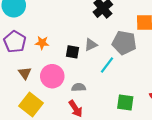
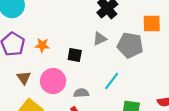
gray triangle: (91, 45) -> (100, 39), moved
cyan line: (107, 65) -> (112, 81), moved

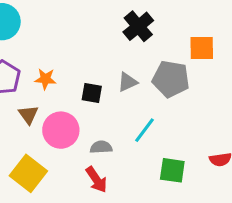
gray triangle: (100, 39) -> (127, 82), moved
brown triangle: (24, 78) -> (28, 115), moved

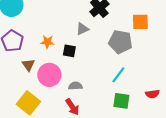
orange star: (45, 79) -> (47, 42), moved
gray triangle: (127, 82) -> (82, 29), moved
cyan line: (144, 130) -> (118, 75), moved

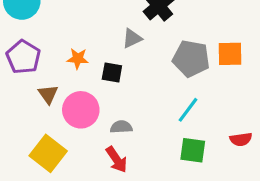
orange square: (140, 22) -> (230, 54), moved

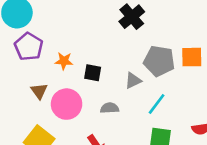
gray triangle: (132, 38) -> (133, 81), moved
purple pentagon: (23, 57) -> (29, 47), moved
gray semicircle: (121, 127) -> (110, 108), moved

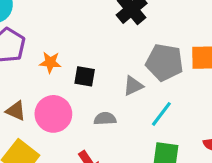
brown triangle: (39, 91) -> (16, 111), moved, turned -30

